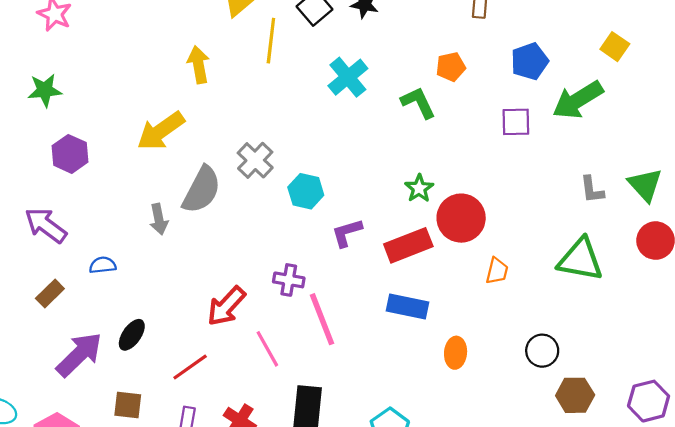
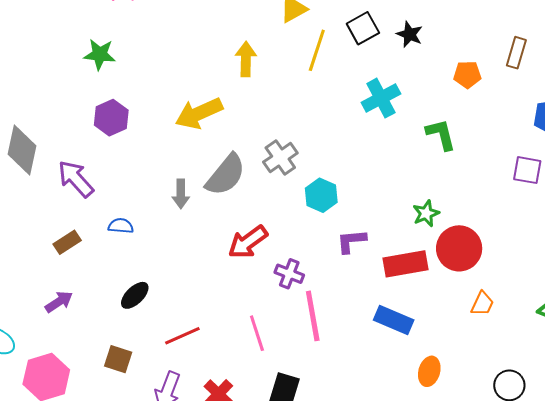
orange pentagon: (451, 67) -> (467, 75), moved
red arrow: (226, 306) -> (248, 242), moved
purple arrow: (79, 355) -> (59, 302), moved, size x0.6

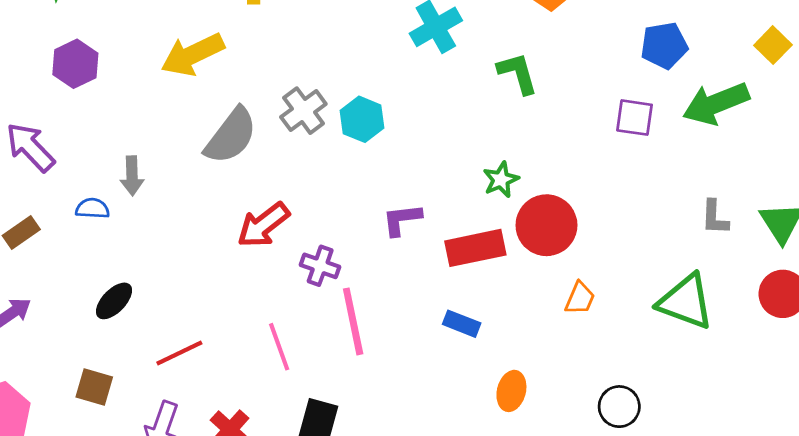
gray arrow: (181, 194) -> (132, 176), moved
cyan hexagon: (321, 195) -> (362, 119), moved
blue rectangle: (394, 320) -> (462, 324), size x0.7

